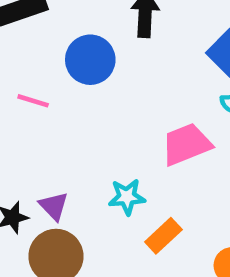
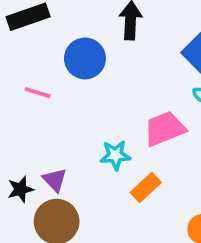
cyan star: (127, 197) -> (115, 155), moved
orange rectangle: (163, 236) -> (146, 187), moved

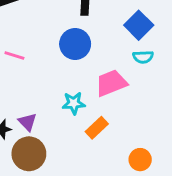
blue circle: (85, 58) -> (75, 44), moved

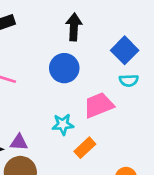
purple triangle: (27, 122) -> (19, 142), turned -42

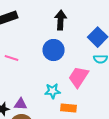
pink trapezoid: (99, 105) -> (79, 77), turned -35
orange rectangle: (85, 148) -> (69, 108), turned 49

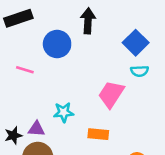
blue circle: (54, 50) -> (57, 44), moved
cyan star: (53, 91) -> (64, 112), moved

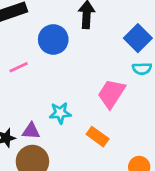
pink line: (25, 70) -> (19, 67), turned -42
orange rectangle: (98, 134) -> (98, 137), turned 30

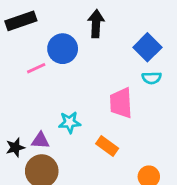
pink line: (19, 67) -> (36, 68), moved
pink trapezoid: (111, 94) -> (121, 103), turned -36

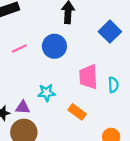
blue circle: (63, 49) -> (54, 46), moved
cyan semicircle: (152, 78) -> (113, 85), moved, turned -91

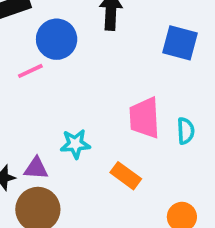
blue square: (110, 32) -> (180, 43), turned -30
blue circle: (54, 46) -> (57, 39), moved

